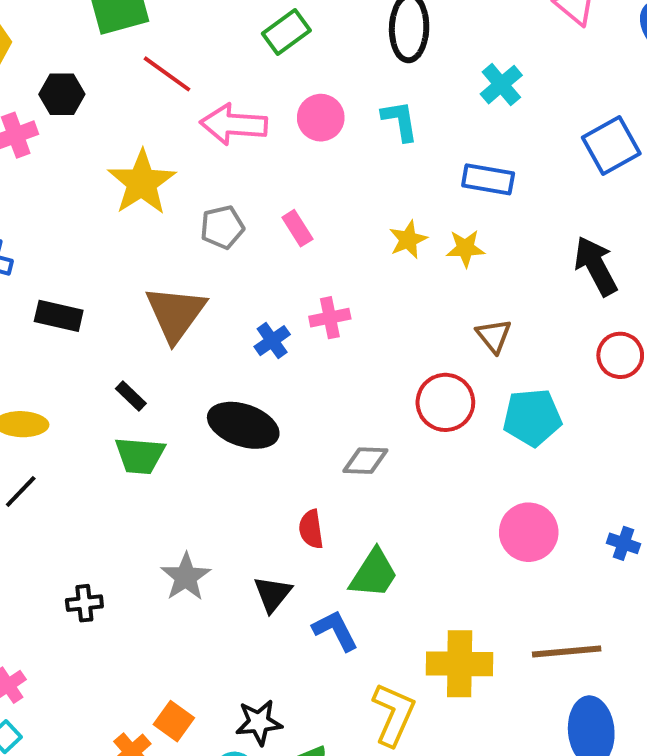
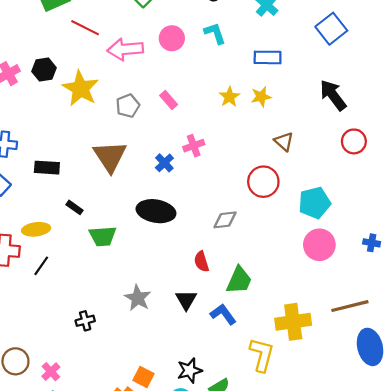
black hexagon: (62, 94) -> (44, 70), moved
black rectangle: (131, 396) -> (75, 207), moved
cyan pentagon: (532, 417) -> (314, 203), moved

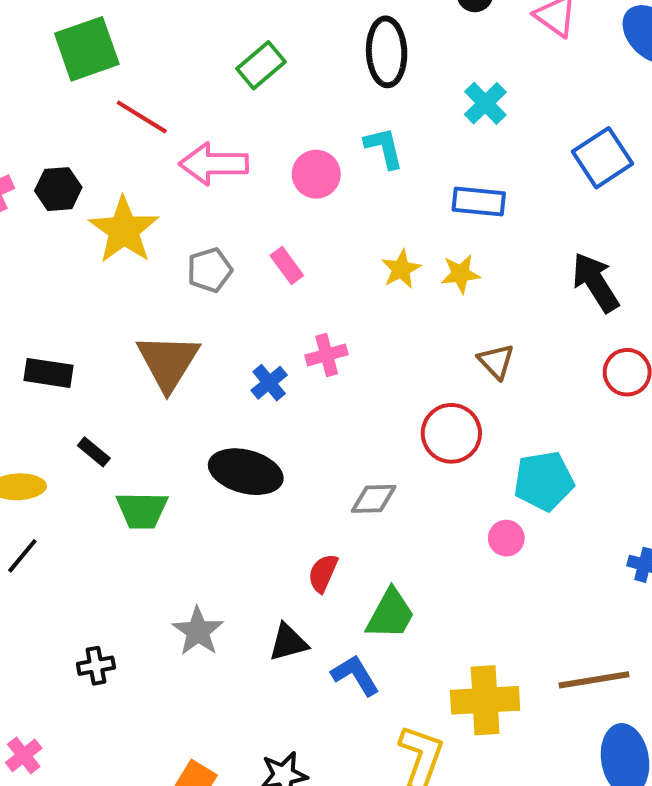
pink circle: (172, 38) -> (316, 174), moved
pink circle: (319, 245) -> (506, 538), moved, size x0.6
red semicircle: (201, 262) -> (323, 573), turned 36
black triangle: (186, 300) -> (288, 642), turned 40

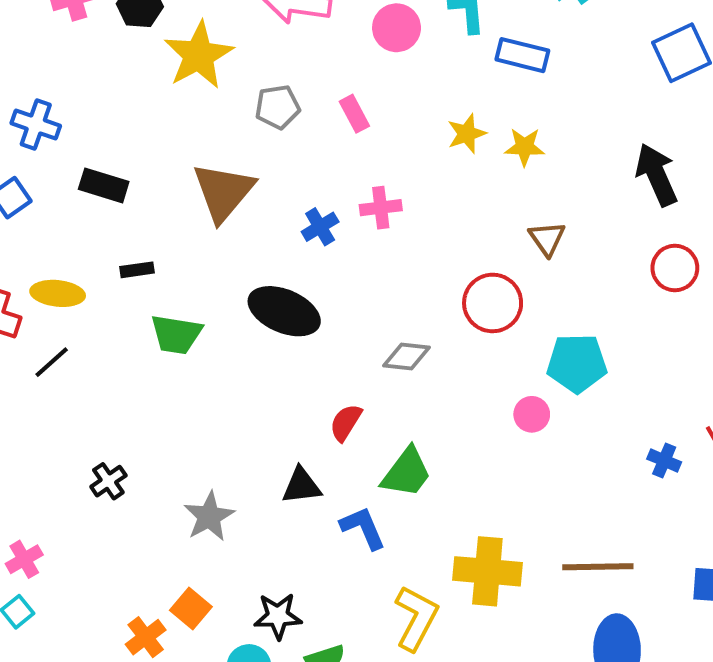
blue rectangle: (479, 201) -> (522, 55), moved
black rectangle: (94, 452) -> (137, 270), turned -56
gray star: (198, 631) -> (209, 516), moved
black cross: (96, 666) -> (108, 481), turned -33

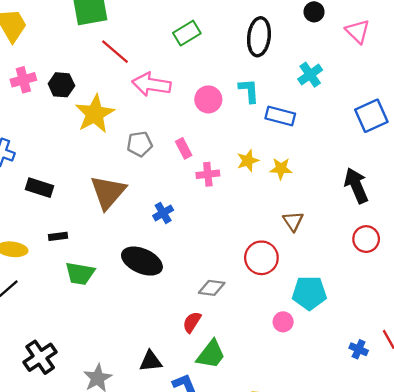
pink cross: (381, 208) -> (208, 174), moved
red semicircle: (346, 422) -> (192, 322), moved
black cross: (108, 481) -> (40, 357), size x1.6

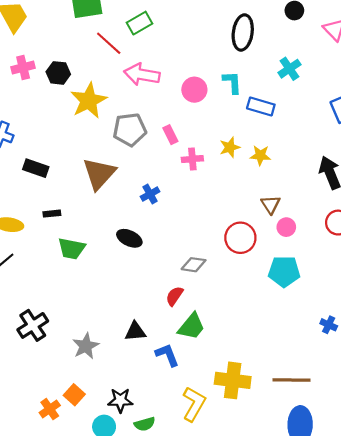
green rectangle: (187, 33) -> (139, 23), moved
gray pentagon: (140, 144) -> (130, 130), size x1.4
black ellipse: (142, 261) -> (129, 238), size x0.7
pink circle: (283, 322) -> (286, 227), moved

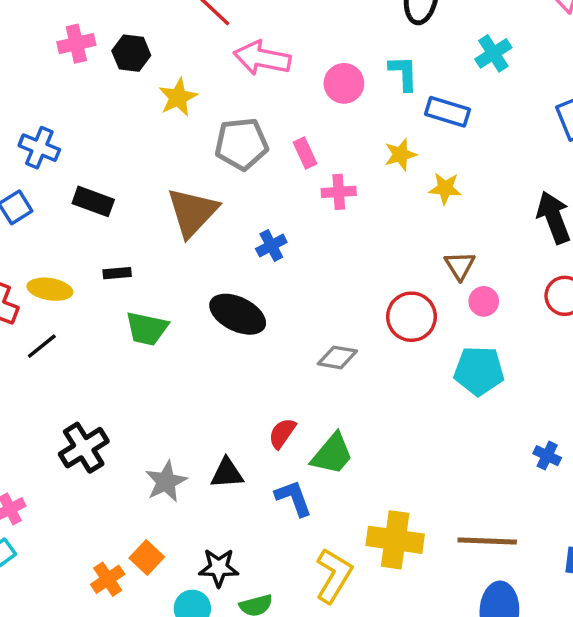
yellow star: (89, 101) -> (178, 97), size x0.7
yellow star: (230, 147) -> (400, 155), moved
black ellipse: (129, 238) -> (238, 314), size x1.4
red semicircle: (174, 296) -> (282, 433), moved
black triangle: (135, 331) -> (227, 473), moved

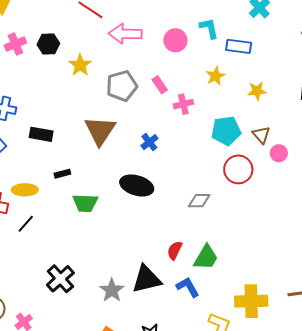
yellow star: (445, 188) -> (257, 91), moved
cyan pentagon: (479, 371) -> (226, 131), moved
black triangle: (227, 473) -> (147, 279), size x1.5

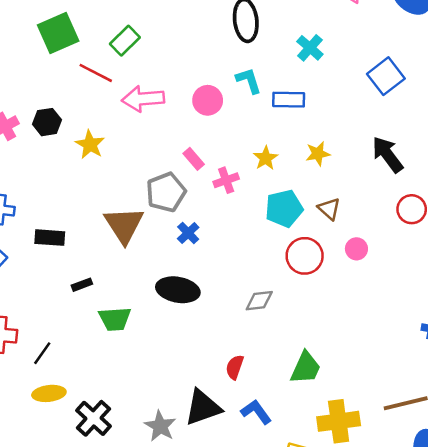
yellow star: (216, 76) -> (266, 158), moved
gray pentagon: (122, 86) -> (166, 192), moved
pink circle: (279, 153) -> (356, 249), moved
yellow ellipse: (25, 190) -> (49, 393), moved
green trapezoid: (206, 257) -> (306, 368), moved

